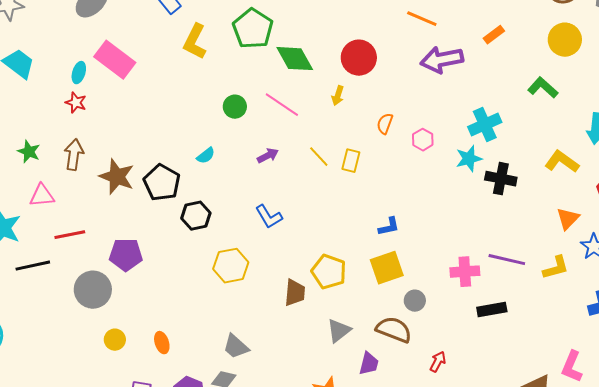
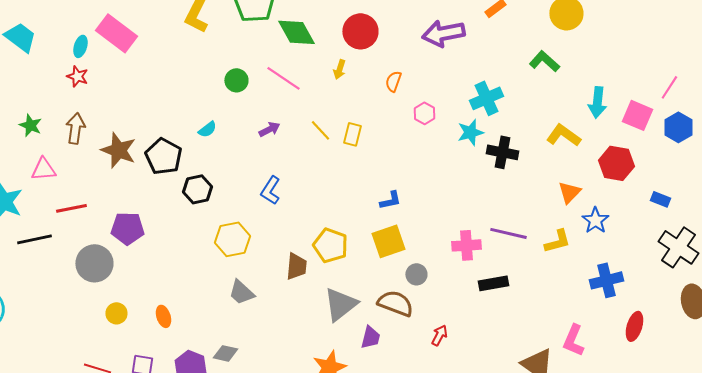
orange semicircle: (385, 124) -> (393, 81), moved
blue L-shape: (269, 217) -> (270, 190), turned 64
gray triangle: (339, 331) -> (340, 304), size x1.4
gray trapezoid: (236, 347) -> (241, 292), moved

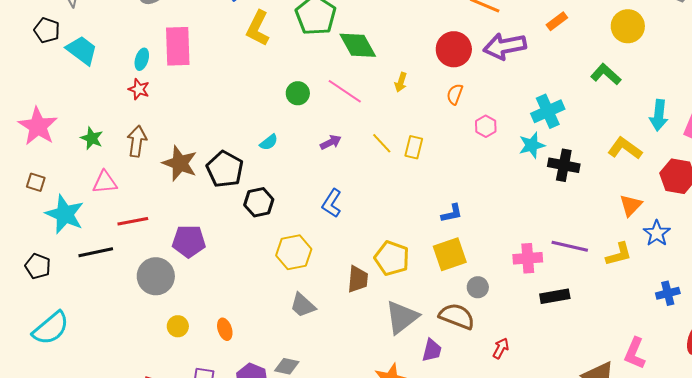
red circle: (360, 31) -> (454, 49), moved
pink rectangle: (116, 33) -> (178, 46), turned 51
blue cross: (606, 280) -> (668, 293), size x0.7

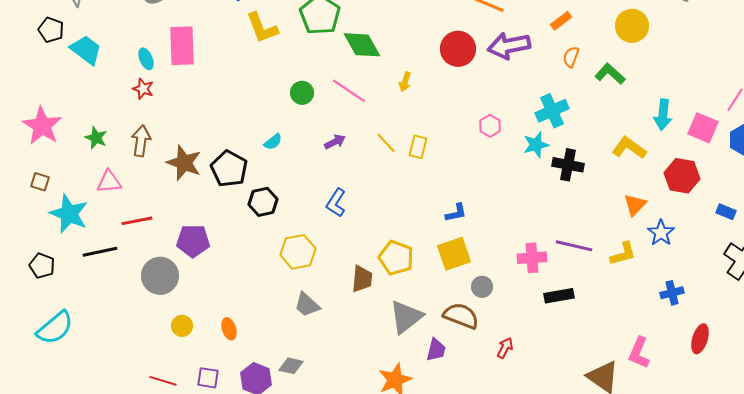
yellow L-shape: (258, 28) -> (262, 28), turned -48
cyan ellipse: (142, 59) -> (146, 59), turned -40
orange semicircle: (455, 94) -> (571, 57), moved

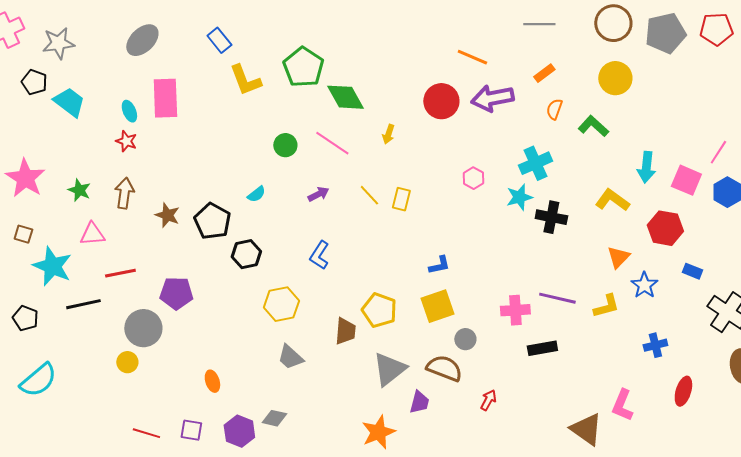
brown star: (184, 163) -> (167, 215), size x0.7
blue rectangle: (726, 212) -> (692, 271), moved
yellow circle: (182, 326) -> (127, 362), moved

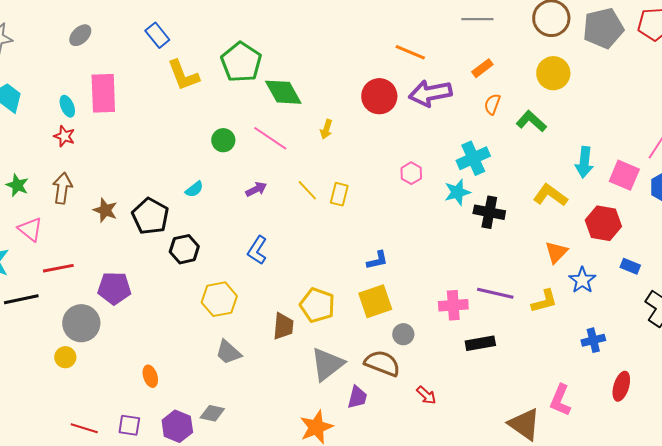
gray ellipse: (142, 40) -> (80, 35), size x0.7
pink triangle: (92, 234) -> (30, 229), turned 44
red arrow: (488, 400) -> (426, 395), turned 105

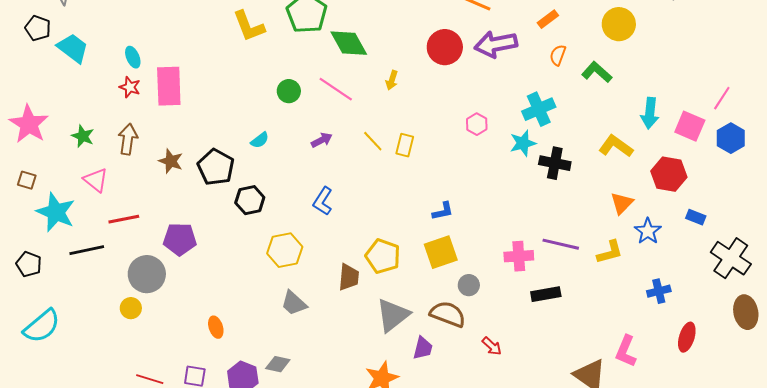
pink rectangle: (103, 93) -> (169, 86), moved

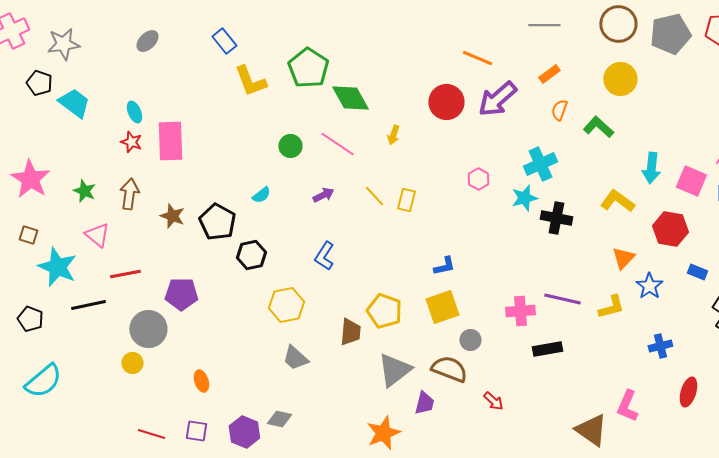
purple arrow: (496, 44) -> (497, 99), turned -30
orange ellipse: (216, 327) -> (201, 381), moved

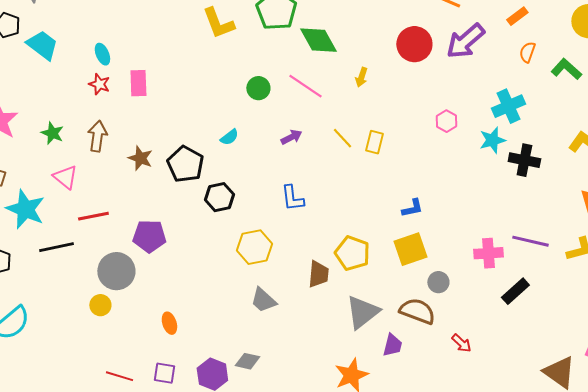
pink rectangle: (170, 141) -> (138, 83), size x0.7
blue L-shape: (324, 256) -> (292, 198), turned -40
black rectangle: (547, 349) -> (515, 291), turned -32

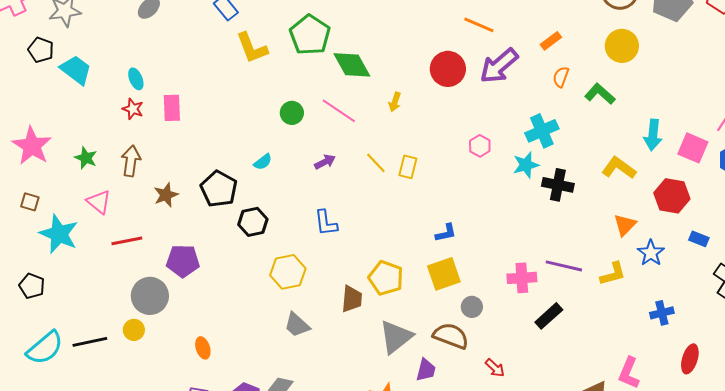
brown star: (140, 158) -> (166, 195), moved, turned 30
black line: (56, 247) -> (90, 342), moved

